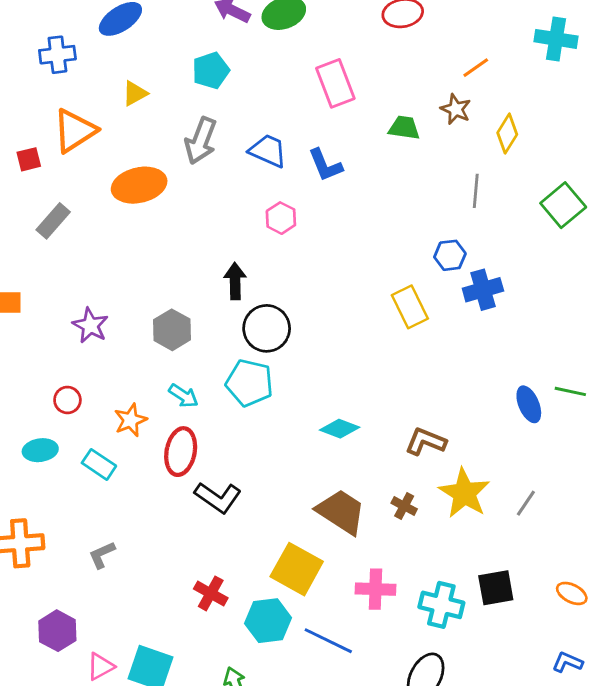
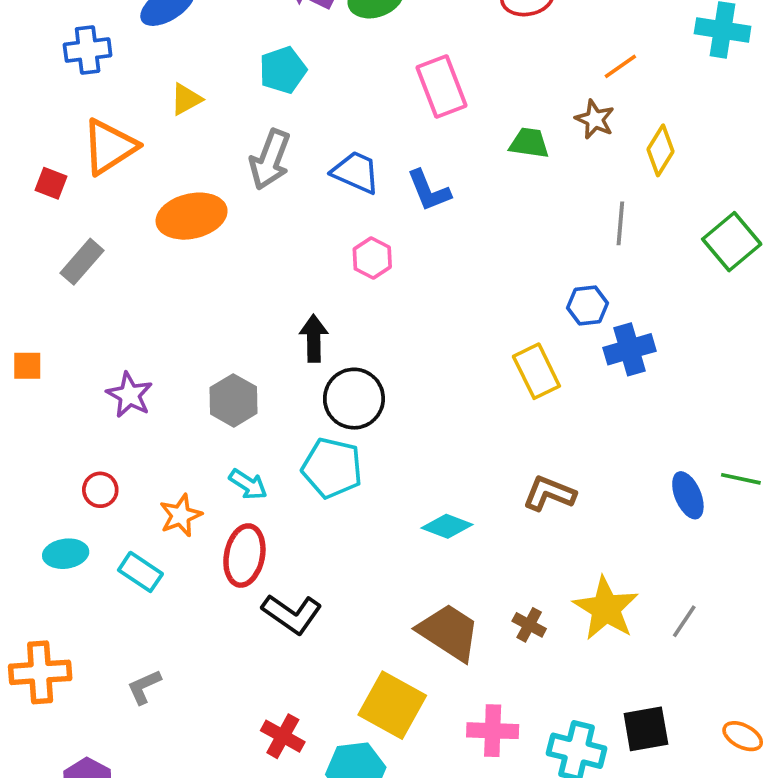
red square: (29, 159) -> (51, 183), turned 35
brown L-shape: (426, 442) -> (549, 493), moved

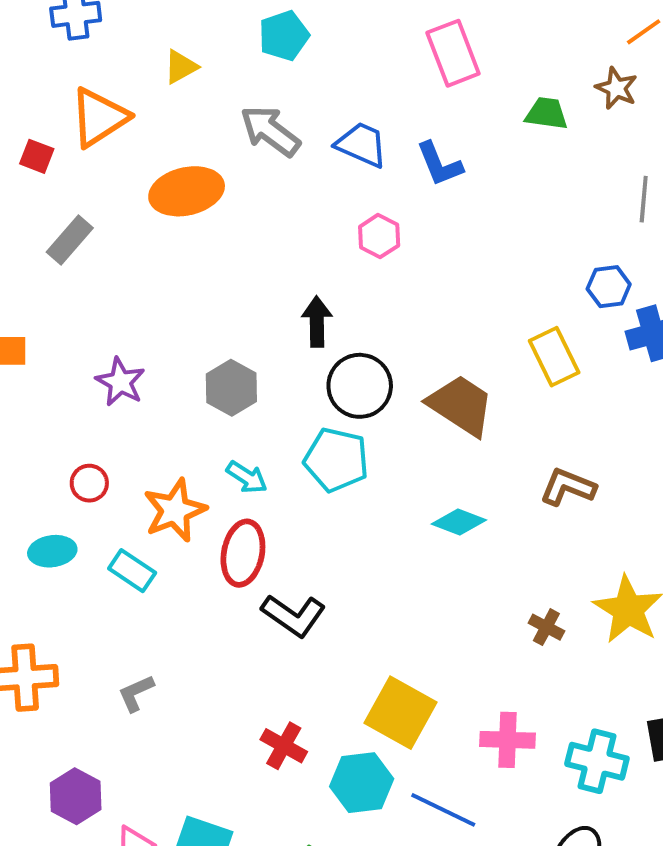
gray arrow: (270, 160) -> (270, 131), turned 106
orange star: (181, 515) -> (175, 510), size x1.4
brown trapezoid: (449, 632) -> (461, 405), moved

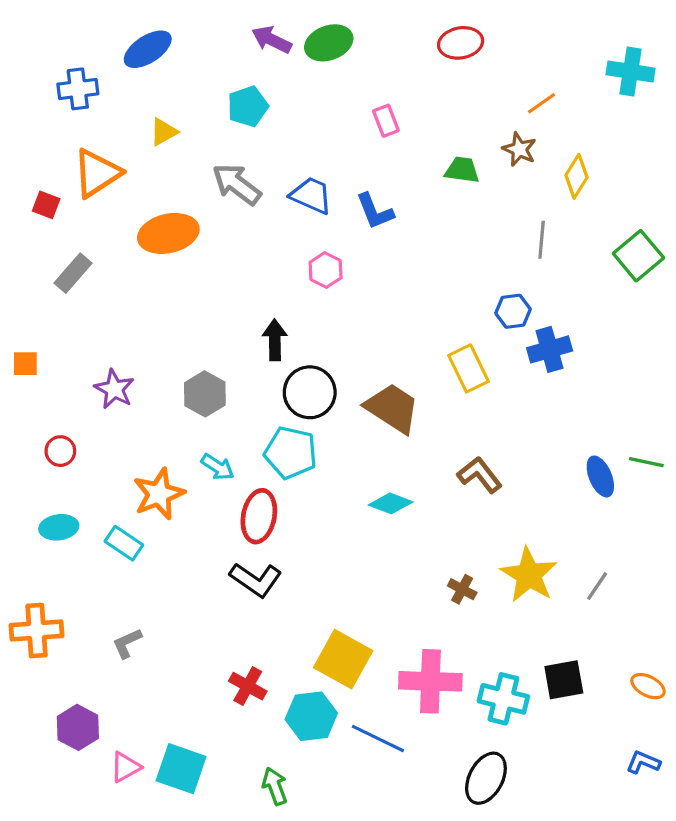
pink rectangle: (453, 53) -> (386, 121), size x0.6
red circle: (89, 483) -> (60, 451), moved
brown L-shape: (568, 487) -> (480, 475), turned 30
red ellipse: (243, 553) -> (259, 516), moved
pink cross: (508, 740) -> (430, 681), size x1.4

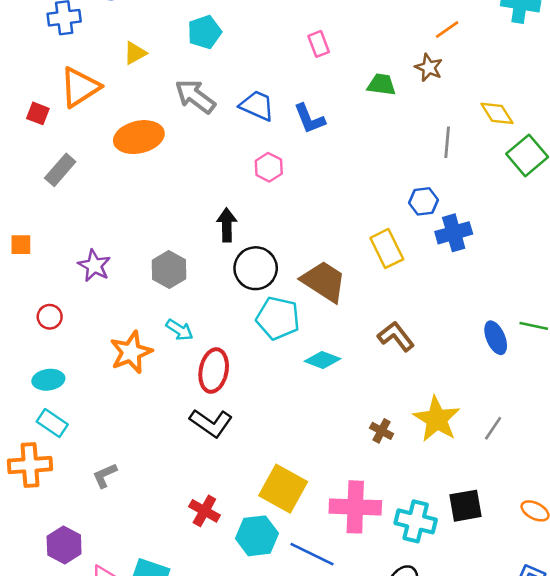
yellow diamond: (577, 176) -> (497, 113), moved, turned -64
cyan pentagon: (291, 453) -> (278, 318), moved
cyan rectangle: (124, 543) -> (52, 423), moved

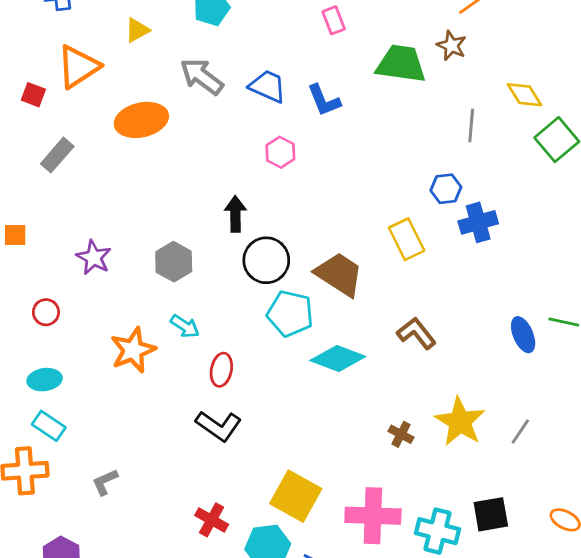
green trapezoid: (382, 85) -> (401, 64), size x1.6
cyan diamond: (323, 360) -> (338, 359), size x1.4
red ellipse: (214, 371) -> (221, 370), size x0.7

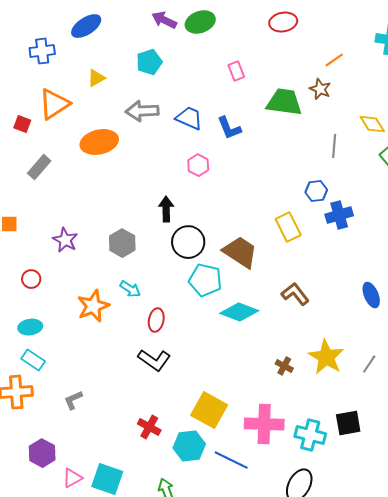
gray arrow: (202, 76) -> (142, 111), turned -40

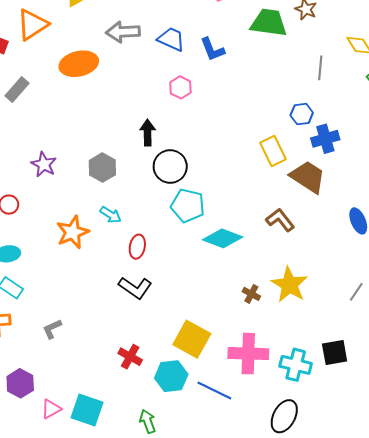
brown trapezoid: (240, 252) -> (308, 177), moved
yellow star: (326, 357) -> (289, 285), moved
brown cross: (284, 366) -> (251, 294), moved

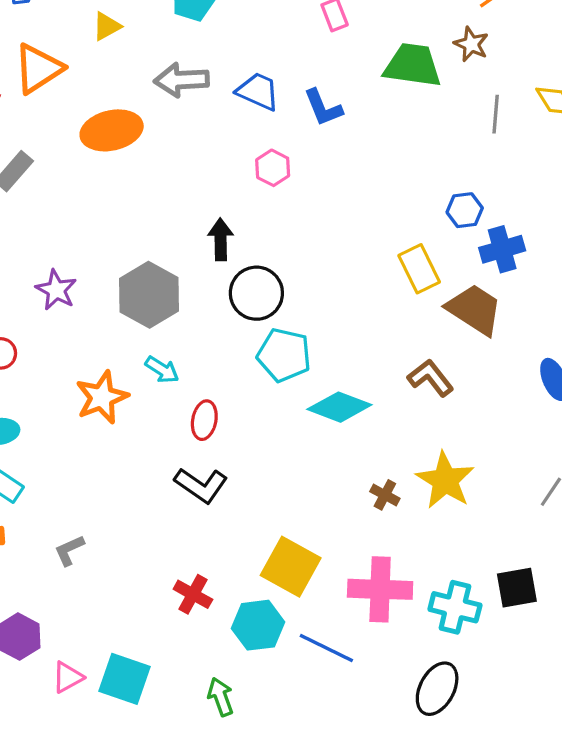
gray line: (320, 68) -> (496, 114), moved
gray hexagon: (102, 168) -> (149, 295), size x1.4

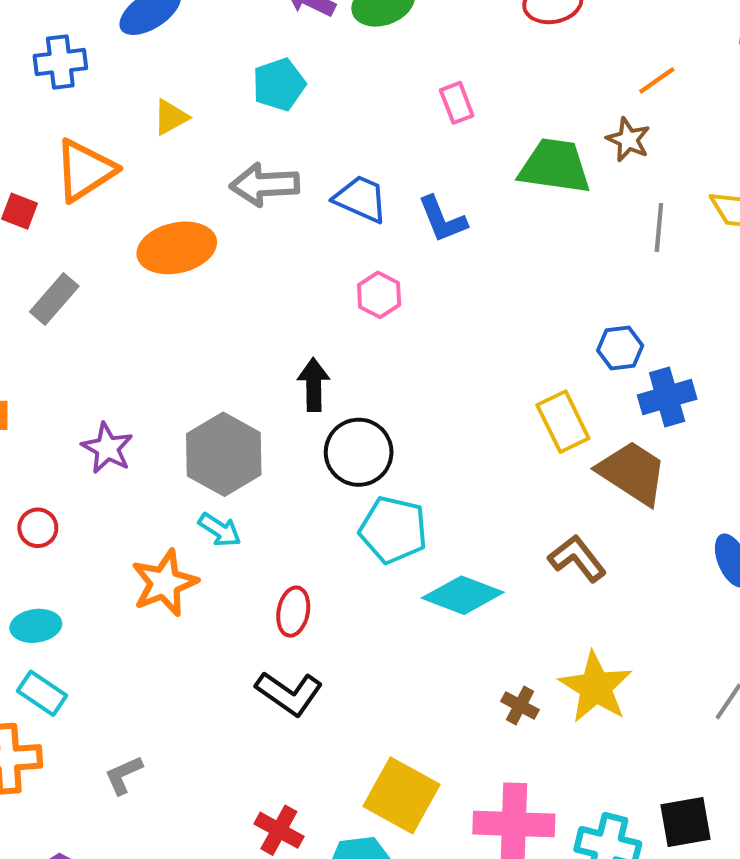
cyan arrow: (162, 370) -> (220, 530), moved

